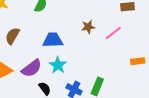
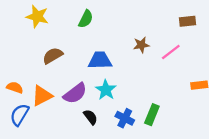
brown semicircle: (12, 36) -> (53, 56), turned 30

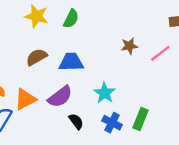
yellow star: (37, 17) -> (36, 16), moved
blue trapezoid: (100, 60) -> (71, 62), moved
cyan star: (106, 90) -> (105, 93), moved

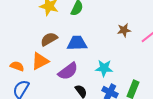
cyan star: (105, 93) -> (104, 68), turned -30
orange triangle: (25, 99) -> (40, 61), moved

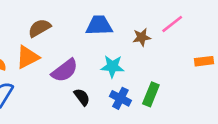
brown star: (124, 30) -> (142, 37), moved
blue trapezoid: (77, 43) -> (99, 25), moved

